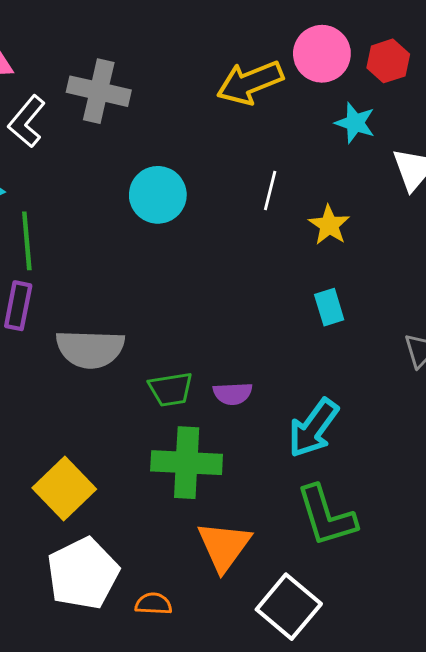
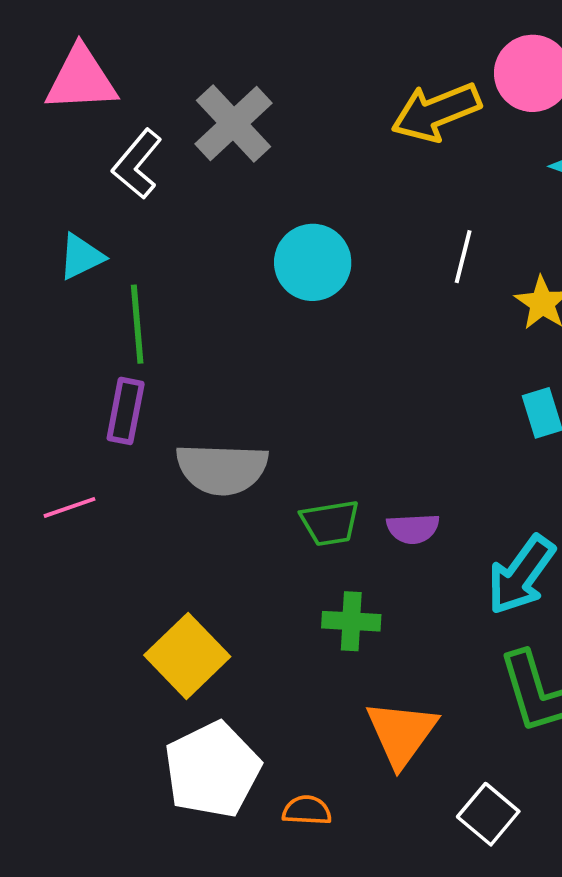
gray cross: (99, 91) -> (234, 123), turned 34
green cross: (187, 463) -> (351, 621), size x0.6
white square: (289, 607) -> (488, 814), size x0.7

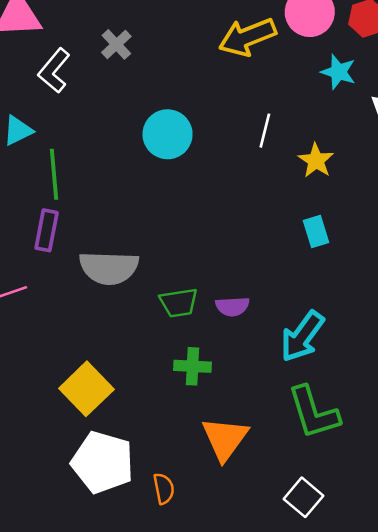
gray cross: (234, 123) -> (116, 44), size x0.6
white pentagon: (212, 770) -> (103, 462), turned -30
orange semicircle: (307, 810) -> (164, 489), turned 76
white square: (488, 814) -> (304, 497), moved

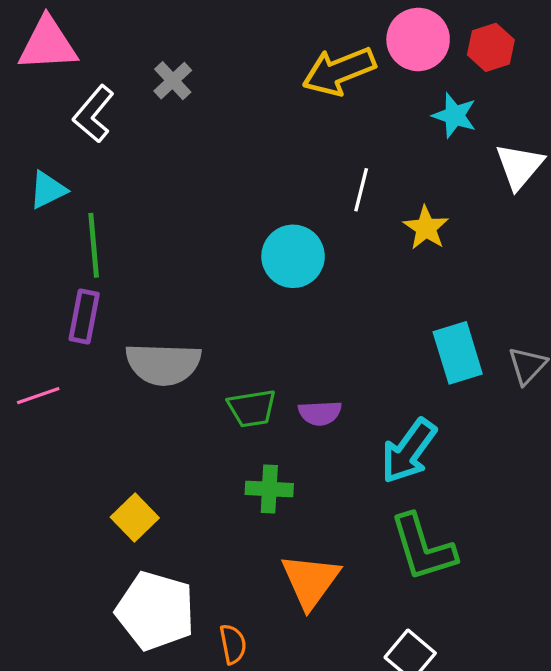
cyan circle: (168, 134) -> (293, 256), moved
cyan rectangle: (316, 232) -> (458, 353), moved, size x1.5
yellow square: (86, 389) -> (135, 518), size x0.7

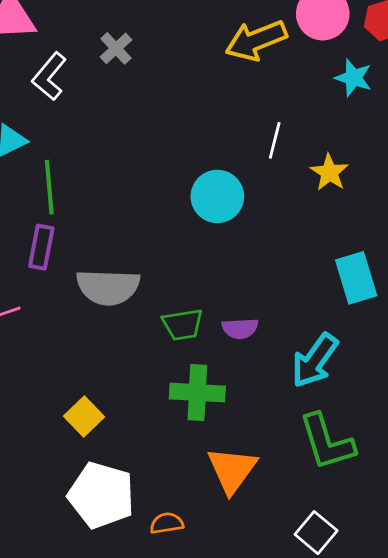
green cross: (269, 489) -> (197, 393), size x1.4
orange semicircle: (233, 644) -> (167, 523), turned -88

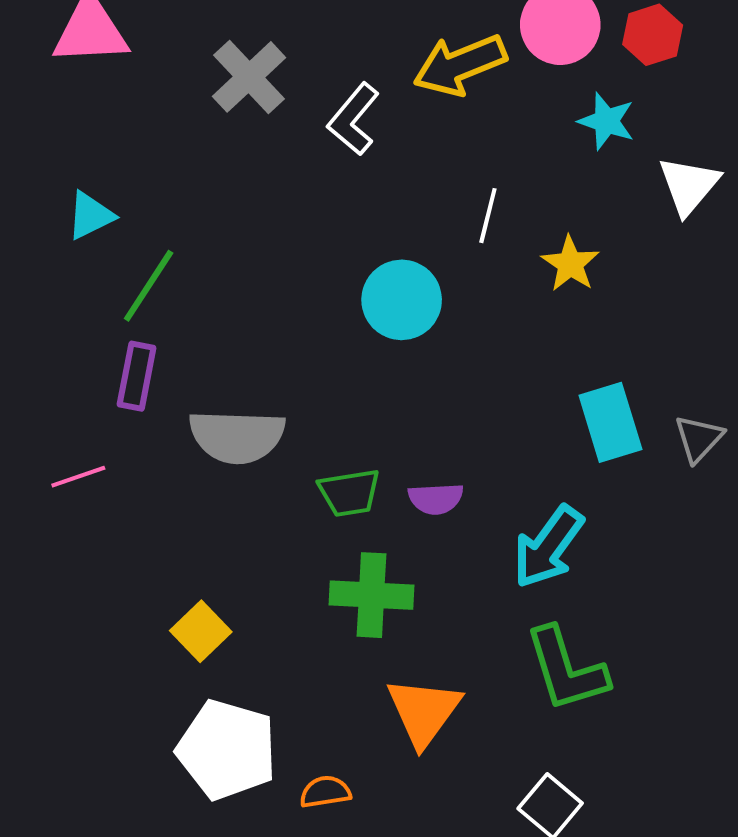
gray cross: (116, 48) -> (249, 77), size x1.5
white L-shape: (49, 76) -> (353, 119), moved
green line: (49, 187) -> (149, 286), turned 38

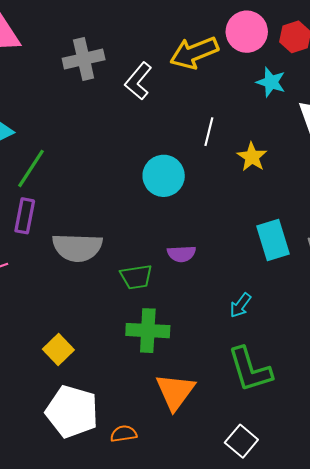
gray cross: (249, 77) -> (84, 59), turned 30
purple semicircle: (436, 499) -> (181, 254), moved
cyan arrow: (548, 547) -> (240, 305), size x0.6

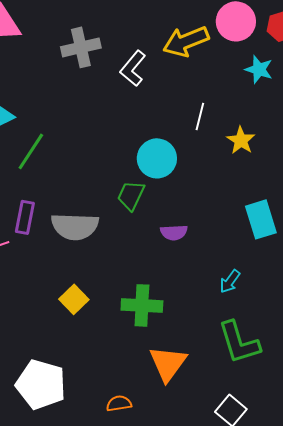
purple rectangle: (25, 216) -> (25, 217), moved
green trapezoid: (136, 277) -> (131, 195), moved, turned 124
yellow square: (58, 349) -> (74, 299), moved
white pentagon: (72, 412) -> (41, 384), moved

